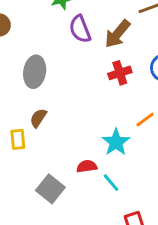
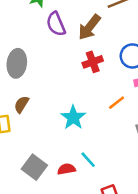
cyan star: (116, 142) -> (73, 118), moved
red semicircle: (87, 166) -> (66, 169), moved

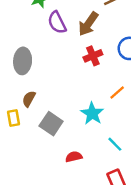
cyan star: (73, 118) -> (92, 113), moved
cyan line: (88, 160) -> (115, 144), moved
gray square: (34, 167) -> (51, 124), moved

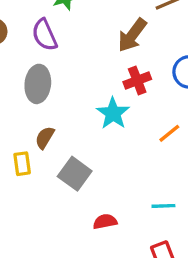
purple semicircle: (57, 22) -> (45, 35), moved
cyan star: (92, 113) -> (113, 113), moved
cyan line: (115, 144) -> (163, 206), turned -49

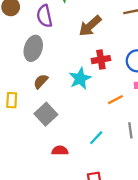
brown arrow: (132, 35) -> (90, 26), moved
brown semicircle: (45, 138) -> (41, 81), moved
cyan line: (163, 206) -> (96, 138), moved, turned -56

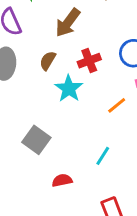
brown semicircle: (41, 81) -> (48, 61), moved

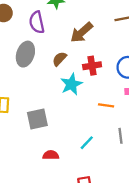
orange line: (117, 105) -> (106, 105), turned 35
gray square: (36, 140) -> (37, 119), turned 30

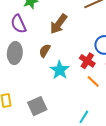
red cross: (92, 66) -> (87, 61), moved, turned -35
orange line: (106, 105) -> (93, 82), turned 48

